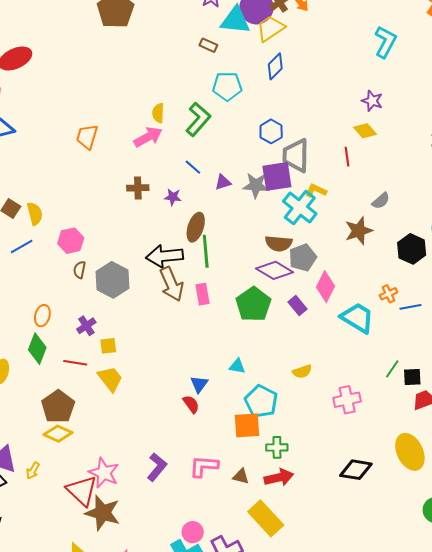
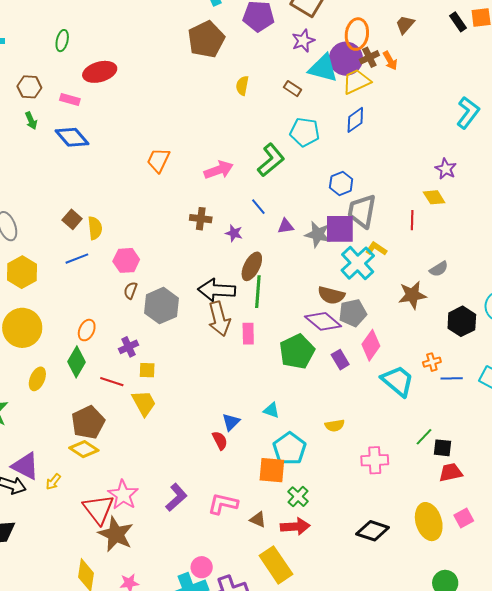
yellow semicircle: (158, 113) -> (242, 86), moved
green cross: (277, 447) -> (298, 497), turned 35

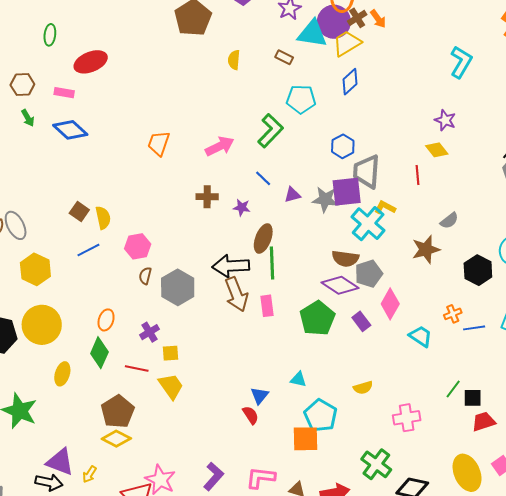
cyan trapezoid: (398, 381) -> (421, 336), size x0.7
green cross: (298, 497) -> (376, 464), moved, size x1.4

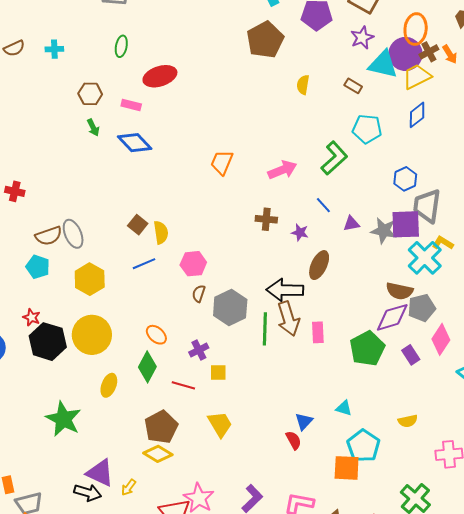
green line: (272, 263) -> (265, 329), moved
purple diamond: (340, 285) -> (392, 317), turned -54
orange ellipse: (106, 320) -> (156, 335), turned -70
yellow trapezoid: (171, 386) -> (220, 424), moved

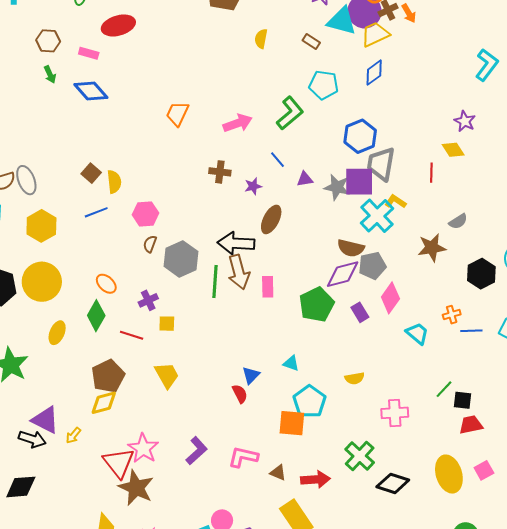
blue hexagon: (405, 179) -> (360, 136), size x1.4
purple star: (300, 232) -> (253, 186), turned -30
yellow diamond: (158, 454) -> (104, 403), turned -48

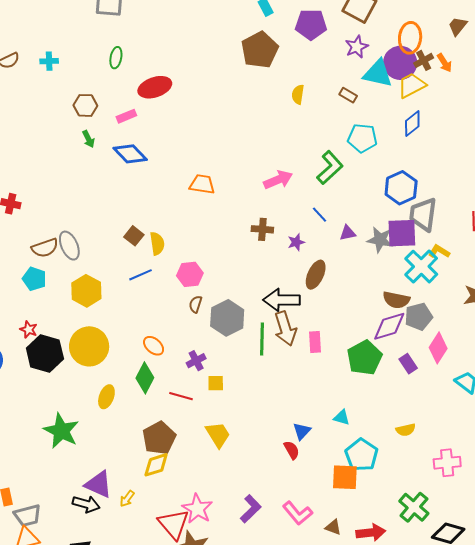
pink rectangle: (89, 53) -> (126, 116), turned -36
orange trapezoid: (177, 114) -> (202, 184), moved, turned 76
pink L-shape: (243, 457) -> (298, 513), turned -140

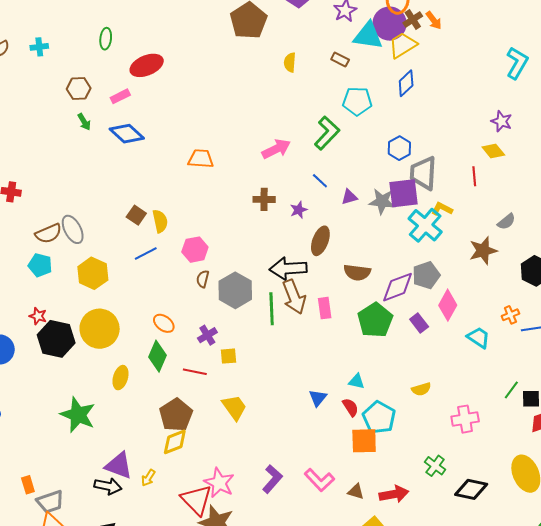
blue hexagon: (401, 188) -> (399, 148), size x0.7
brown semicircle: (396, 300) -> (357, 272), moved
red semicircle: (292, 450) -> (350, 407), moved
green cross: (414, 507) -> (435, 466), size x0.7

